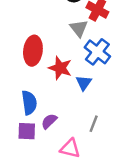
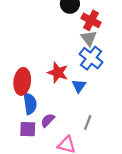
gray triangle: (79, 28) -> (89, 38), moved
red ellipse: (33, 51) -> (22, 81), moved

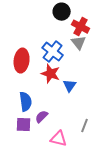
blue cross: (91, 58) -> (53, 52), moved
red ellipse: (22, 81) -> (22, 61), moved
gray line: (88, 122) -> (85, 126), moved

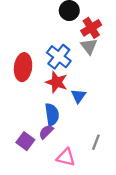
red cross: (81, 27) -> (91, 28), turned 30
blue semicircle: (26, 102) -> (52, 115), moved
purple square: (24, 125) -> (25, 141), turned 35

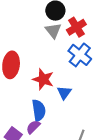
gray triangle: (89, 46) -> (53, 31), moved
blue cross: (59, 57) -> (80, 55), moved

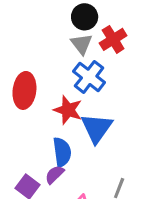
blue cross: (80, 55) -> (89, 77), moved
blue triangle: (64, 93) -> (97, 128), size x1.6

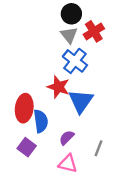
red ellipse: (24, 90) -> (24, 108), moved
blue semicircle: (62, 152) -> (41, 121), moved
purple semicircle: (55, 175) -> (67, 138), moved

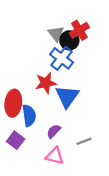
black circle: (71, 14) -> (69, 40), moved
red star: (58, 87) -> (46, 83), turned -30
gray line: (99, 148) -> (84, 141), turned 48

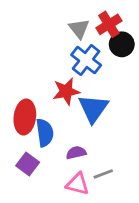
black circle: (69, 40) -> (122, 44), moved
purple semicircle: (54, 131) -> (76, 153), turned 32
gray line: (84, 141) -> (103, 174), moved

